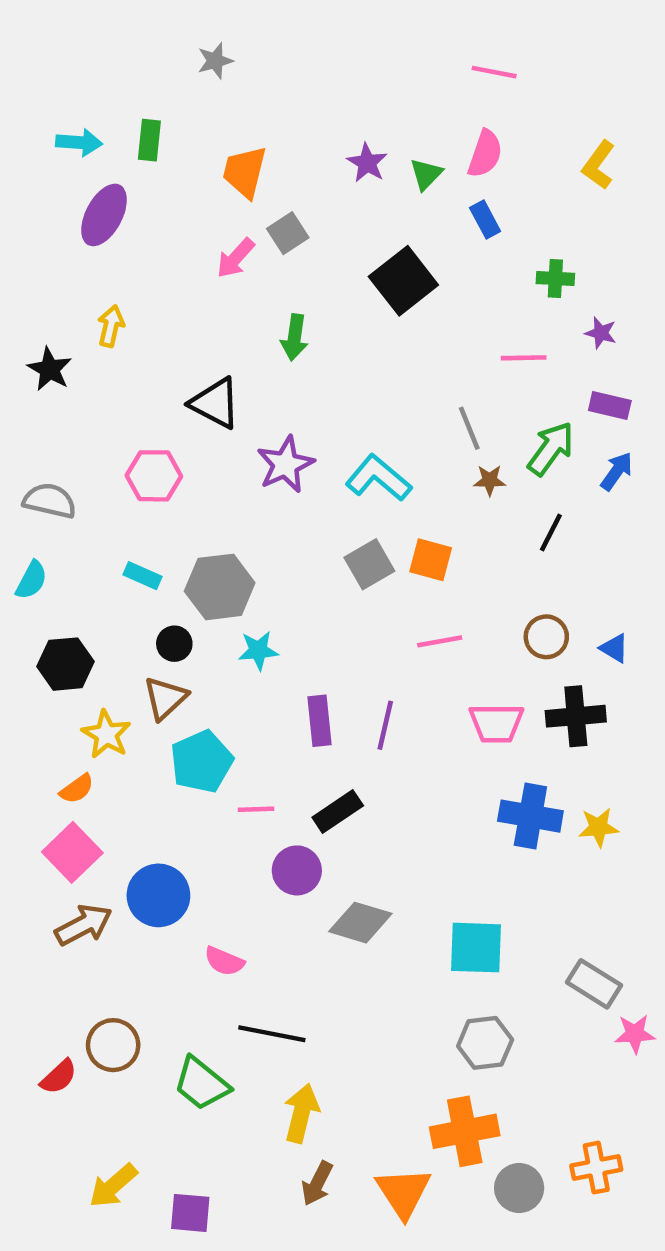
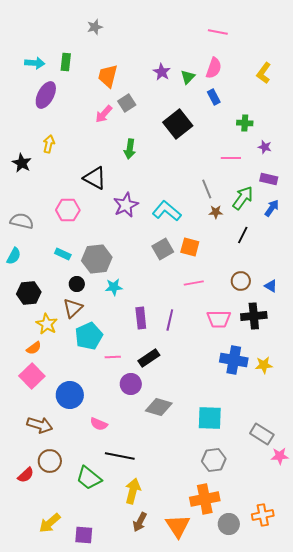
brown arrow: (84, 925) -> (40, 425), moved, turned 45

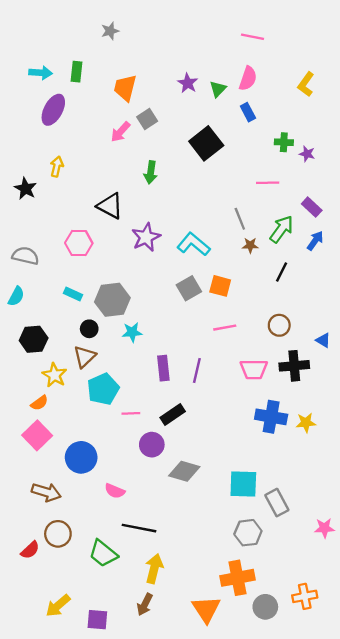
purple star: (265, 147) -> (307, 154), moved
purple rectangle: (269, 179) -> (312, 207), turned 30
blue triangle: (271, 286) -> (323, 340), moved
gray rectangle: (262, 434) -> (277, 503), moved, turned 30
brown arrow: (140, 522) -> (145, 605), moved

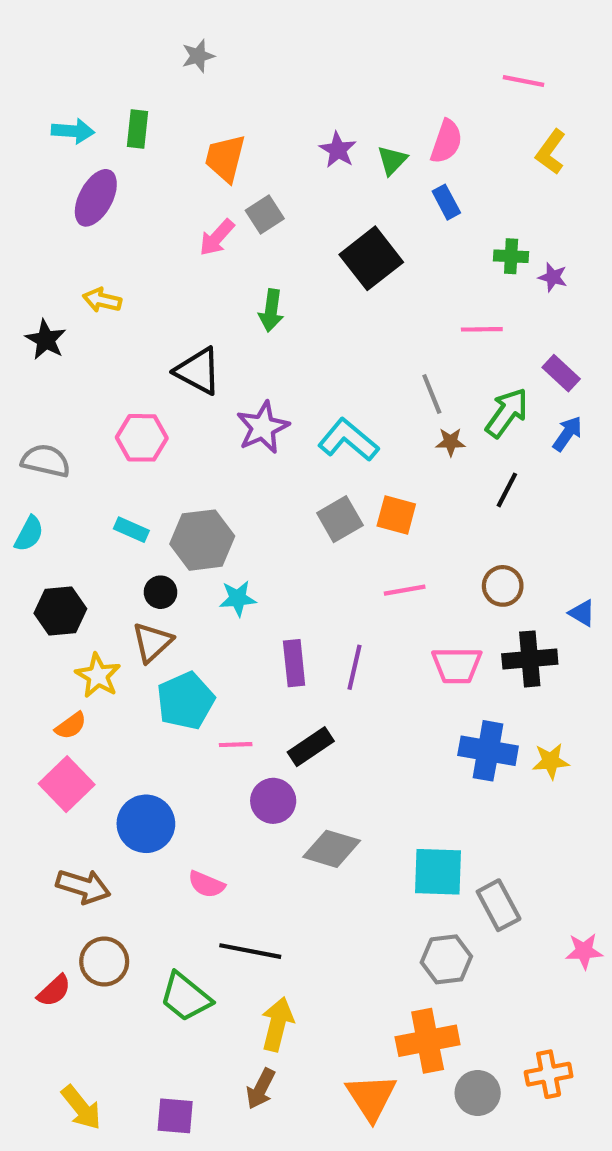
pink line: (253, 37) -> (524, 81), moved
yellow arrow: (57, 167) -> (102, 300), turned -90
yellow arrow: (58, 606) -> (81, 1108), moved, turned -88

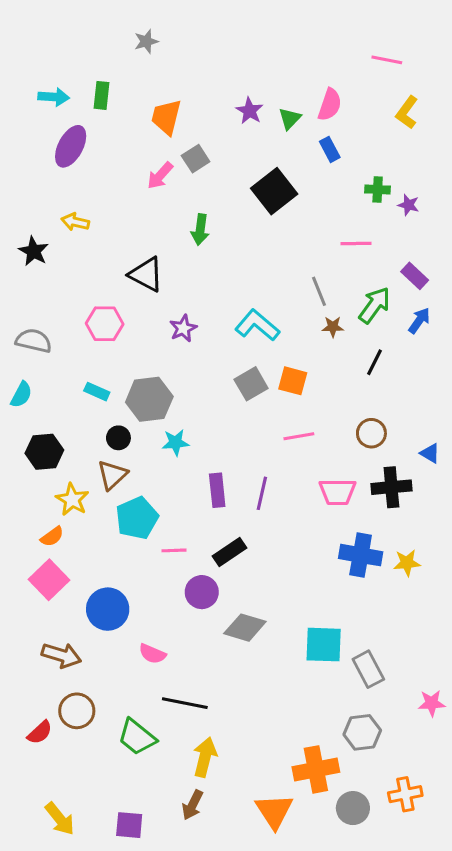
purple star: (263, 427) -> (183, 328), moved, size x0.7
gray hexagon: (446, 959) -> (362, 732), moved

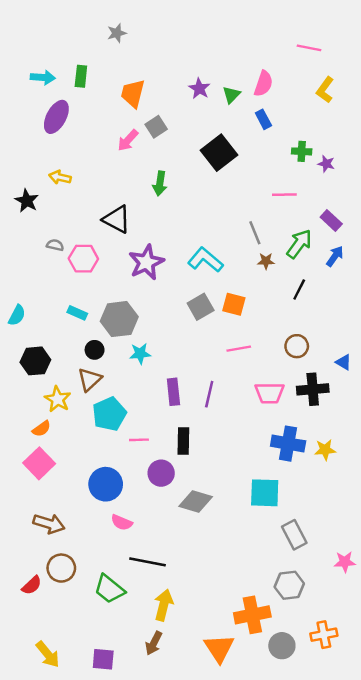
purple star: (183, 328) -> (146, 262), size x1.6
gray semicircle: (34, 341) -> (55, 245), moved, size x0.6
black rectangle: (230, 552) -> (183, 441), turned -55
blue circle: (108, 609) -> (106, 484), moved
cyan square: (324, 645) -> (265, 493), moved

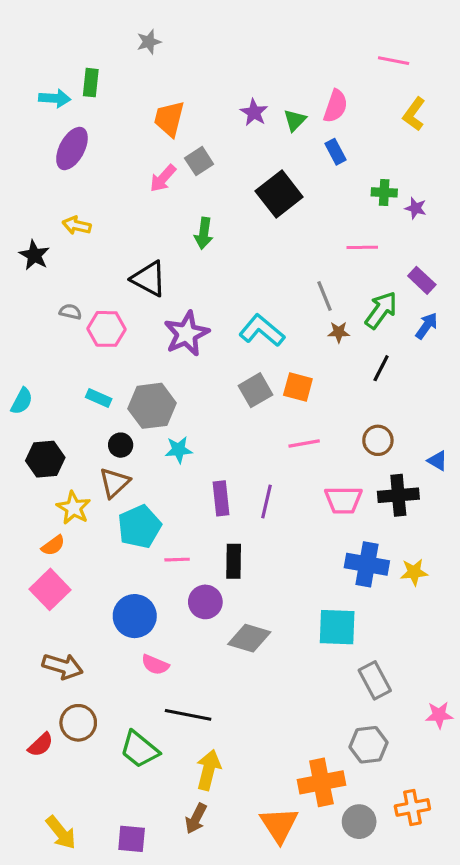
green rectangle: (81, 76) -> (91, 83), moved

